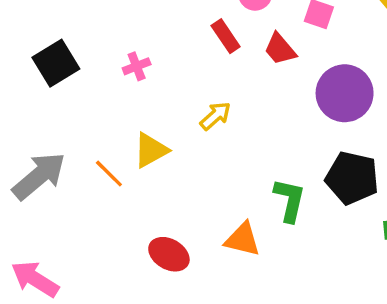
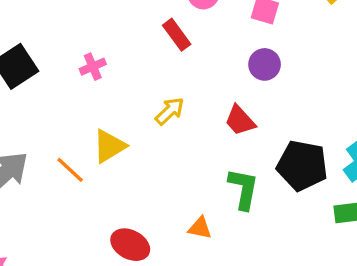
red trapezoid: (280, 49) -> (240, 120), moved
purple circle: (345, 93) -> (265, 64), moved, size x0.6
orange triangle: (243, 239) -> (200, 228), size x0.7

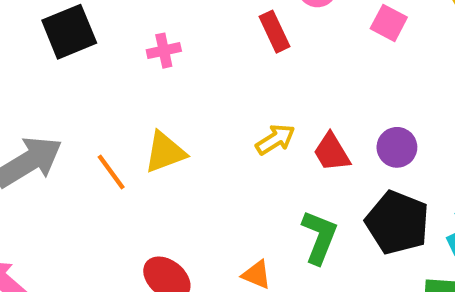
purple circle: (265, 64) -> (397, 147), moved
yellow arrow: (170, 111) -> (275, 139), moved

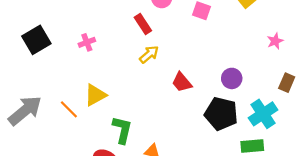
yellow arrow: (275, 139) -> (149, 54), moved
purple circle: (397, 147) -> (232, 78), moved
green L-shape: (319, 237) -> (122, 130), moved

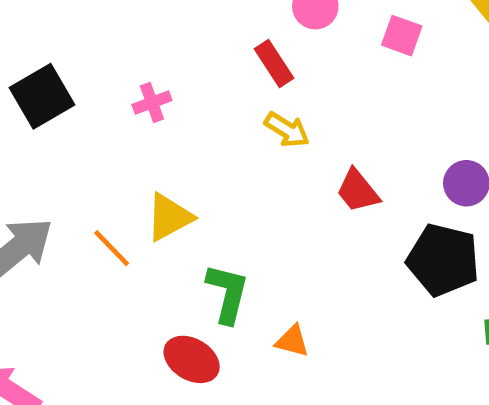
yellow arrow: (149, 54) -> (287, 130), turned 72

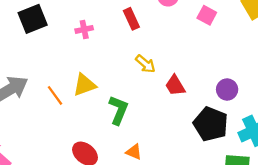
red rectangle: (274, 63) -> (131, 19), moved
yellow arrow: (287, 130) -> (145, 64), moved
green L-shape: (227, 293) -> (118, 110), moved

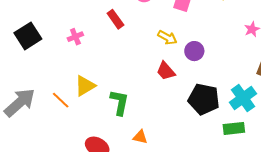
yellow arrow: (145, 64) -> (167, 37), moved
purple circle: (227, 90) -> (194, 51), moved

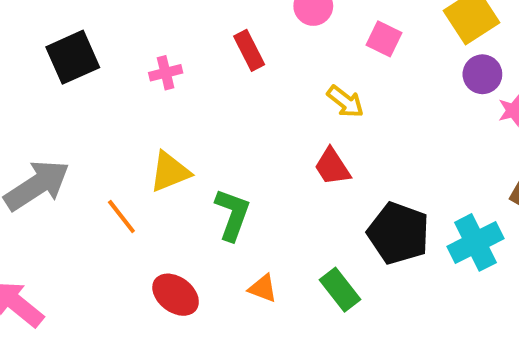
purple circle: (194, 51) -> (482, 74), moved
orange line: (61, 100) -> (121, 216), moved
green rectangle: (234, 128) -> (340, 290), moved, turned 50

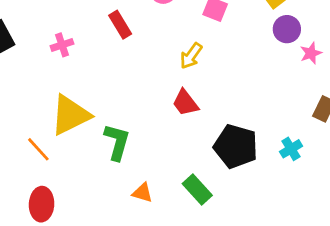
yellow arrow: (345, 102) -> (191, 56), turned 92
yellow triangle: (170, 172) -> (70, 115), size x1.4
cyan cross: (475, 242) -> (291, 149), size x0.6
red ellipse: (176, 295) -> (42, 204), moved, turned 60

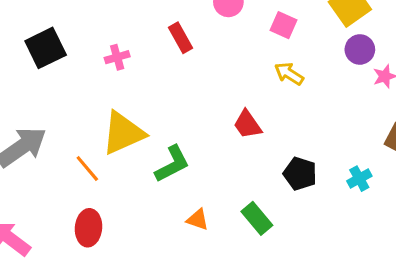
yellow arrow: (191, 56) -> (289, 74), moved, turned 84
green L-shape: (117, 142) -> (172, 164), turned 45
black pentagon: (236, 146) -> (300, 174), size x0.7

